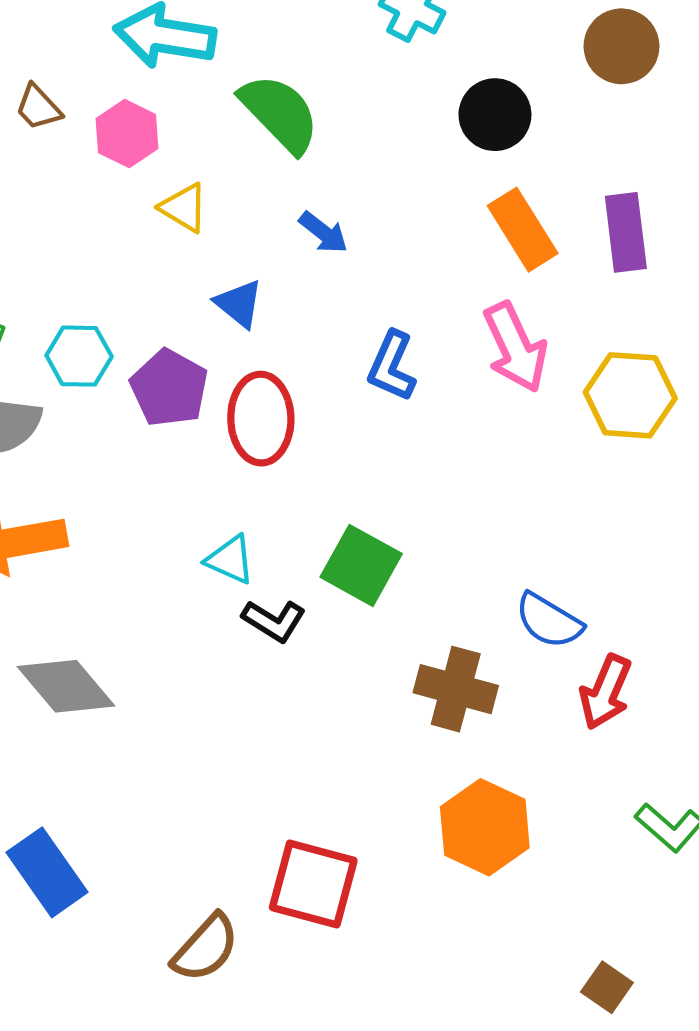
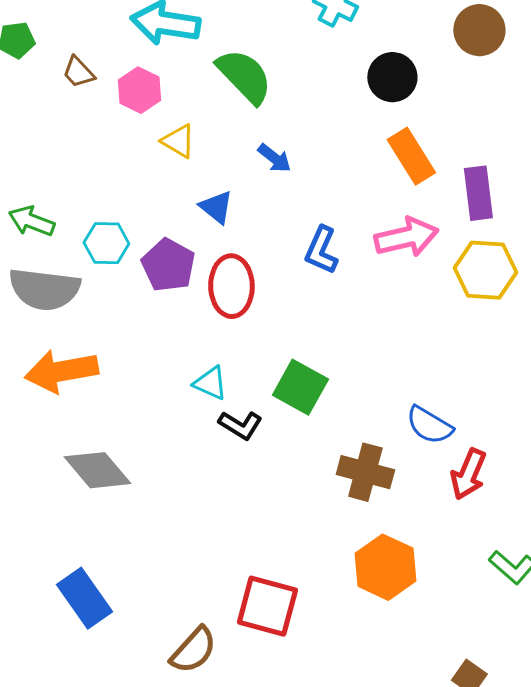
purple rectangle: (626, 232) -> (478, 193), moved
pink arrow: (515, 347) -> (406, 237), turned -78

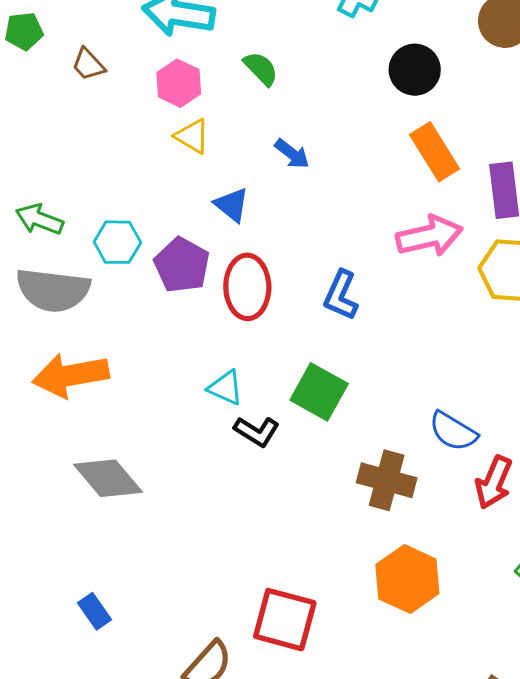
green semicircle: (244, 76) -> (261, 69), size x0.6
pink hexagon: (139, 90) -> (179, 83), moved
blue L-shape: (321, 250) -> (341, 295), moved
blue rectangle: (84, 598) -> (95, 611), size x0.6

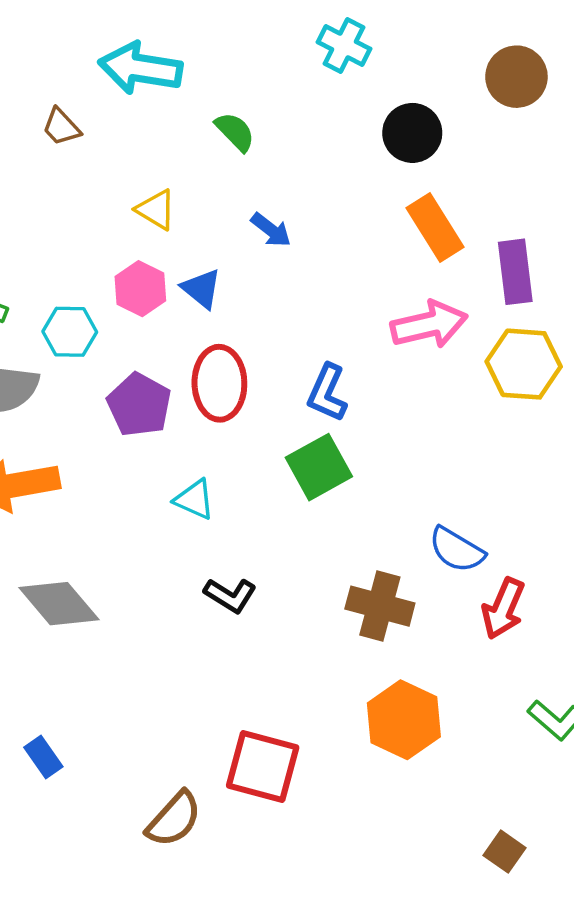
brown trapezoid: (88, 64) -> (61, 127), moved
pink hexagon: (179, 83) -> (140, 289), moved
purple pentagon: (182, 265) -> (139, 405), moved
green square: (319, 392) -> (319, 467), moved, turned 32
black L-shape: (257, 431) -> (230, 595), moved

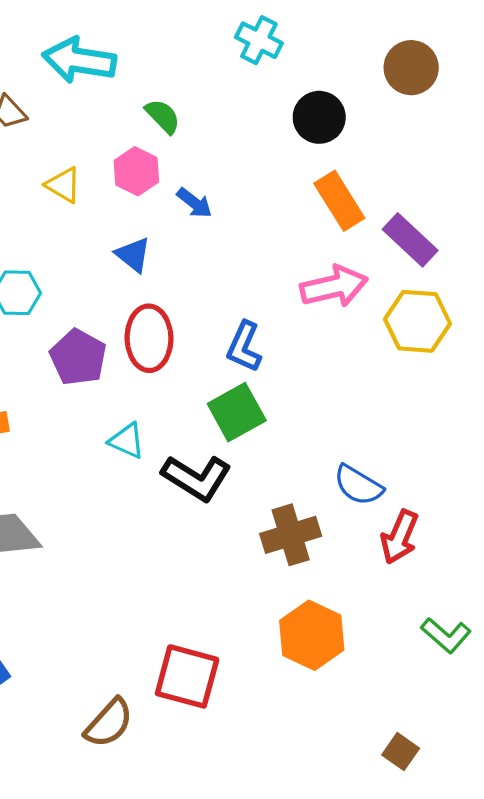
yellow triangle: (156, 210) -> (63, 185), moved
purple rectangle: (515, 272) -> (410, 240), turned -40
pink hexagon: (140, 289) -> (136, 171), moved
black L-shape: (230, 595) -> (197, 478), moved, size x1.5
brown cross: (380, 606) -> (291, 535), turned -32

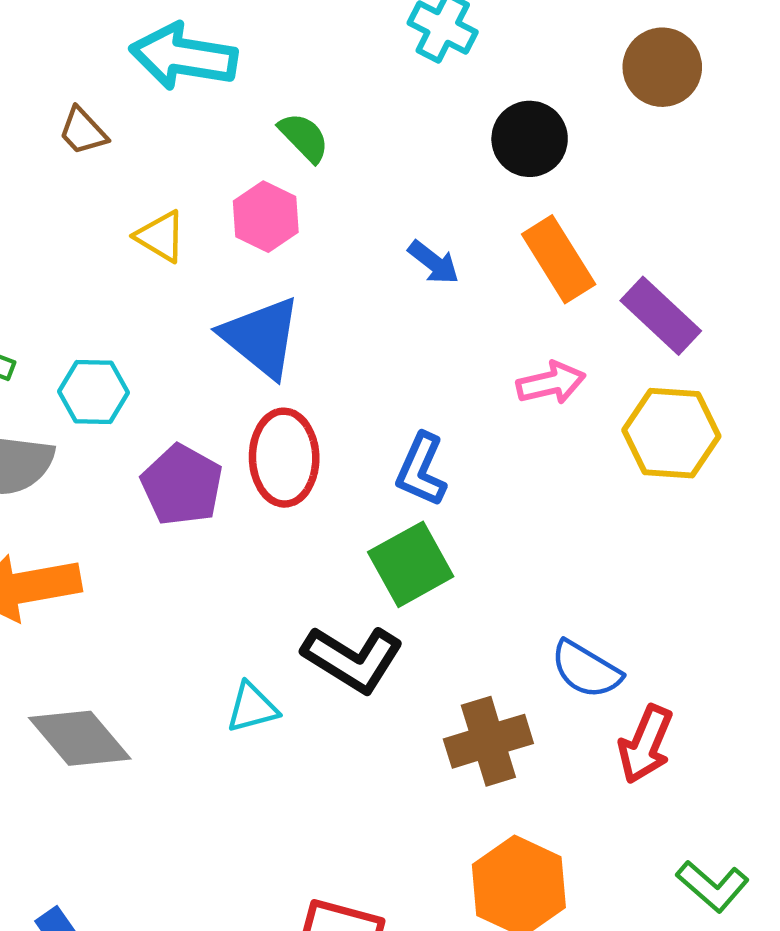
blue arrow: (194, 203) -> (434, 262), moved
blue triangle: (133, 255) -> (261, 337), size x1.6
pink arrow: (334, 286) -> (551, 383), size x0.7
cyan triangle: (127, 441) -> (252, 708), moved, turned -39

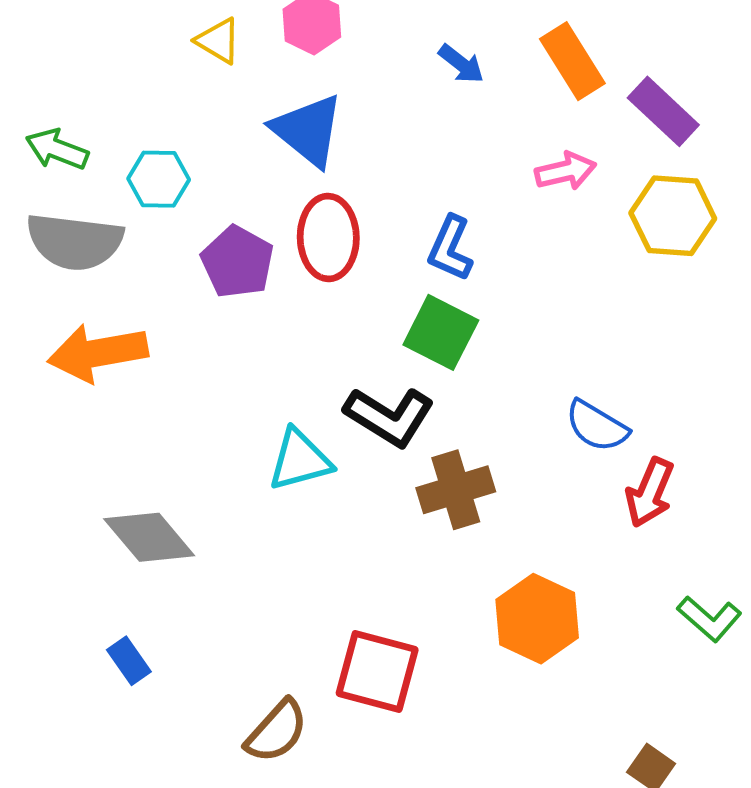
green square: (411, 564) -> (441, 332), turned -34
cyan triangle: (252, 708) -> (300, 460), size x1.4
gray diamond: (80, 738) -> (149, 537), moved
brown cross: (488, 741) -> (456, 490), moved

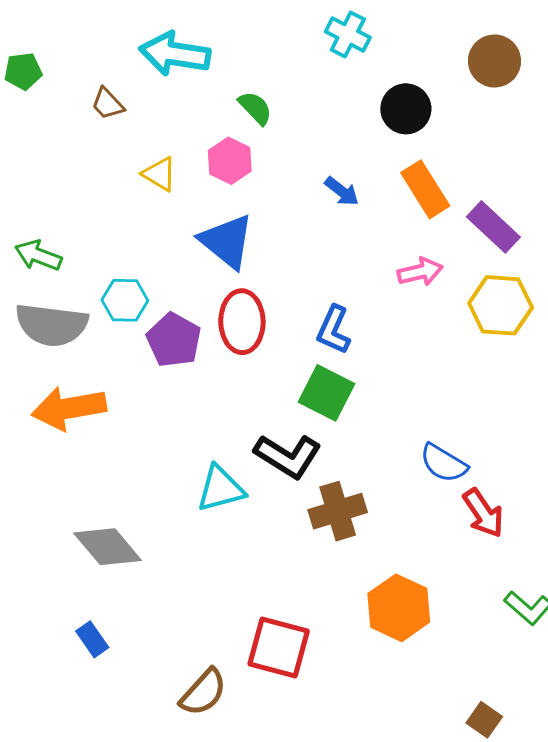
cyan hexagon: (159, 179) -> (125, 300), moved
red arrow: (650, 492) -> (483, 513), turned -57

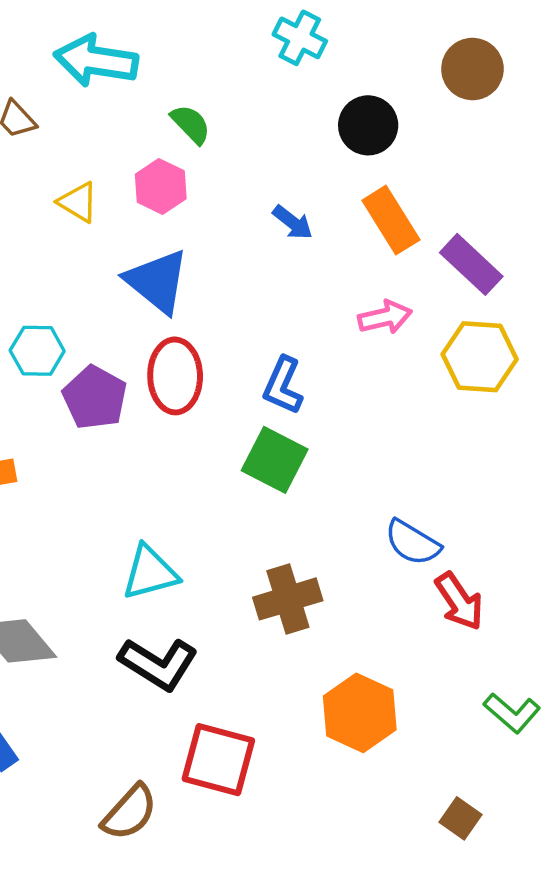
black L-shape: (288, 456) -> (158, 664), moved
brown square: (484, 720) -> (460, 818), moved

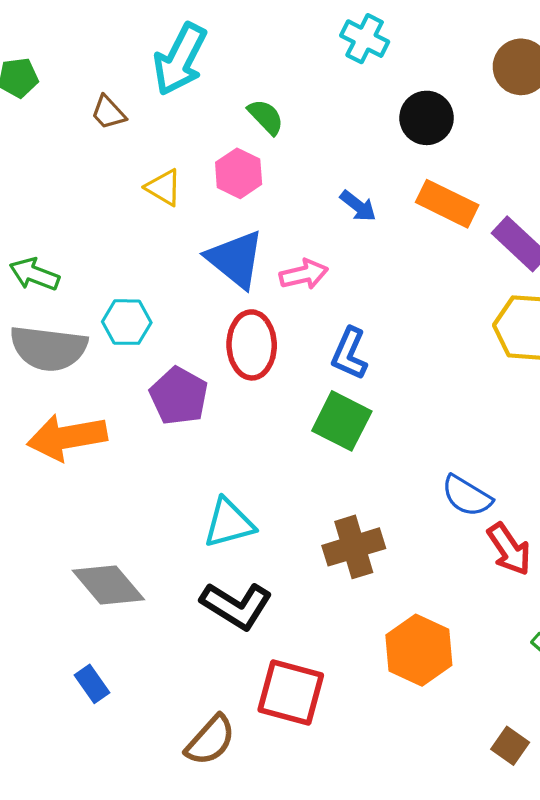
cyan arrow: (96, 61) -> (180, 59), turned -72
orange rectangle: (391, 220) -> (447, 204), turned -32
pink arrow: (385, 317) -> (304, 274), moved
purple pentagon: (95, 398) -> (179, 396), moved

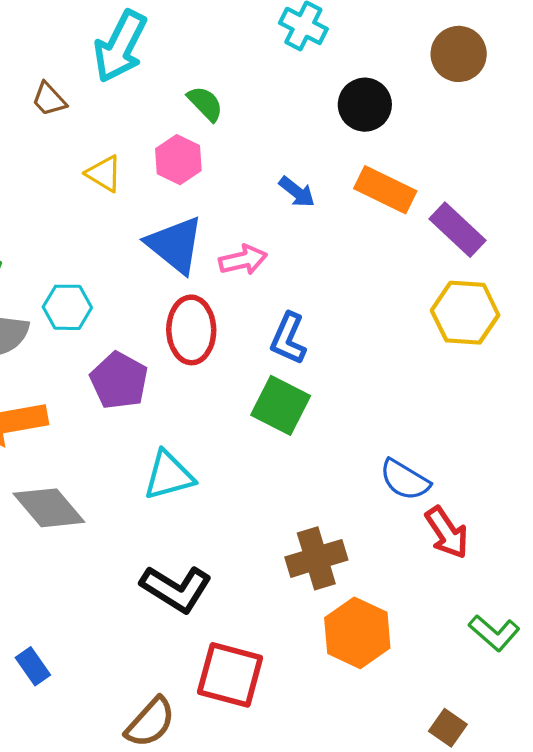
cyan triangle: (229, 523) -> (169, 475), moved
brown cross: (354, 547) -> (316, 558), moved
gray diamond: (108, 585) -> (49, 508), moved

